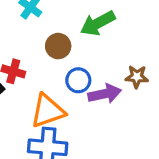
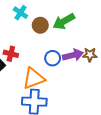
brown circle: (58, 46) -> (40, 25), moved
purple arrow: (105, 94) -> (73, 55), moved

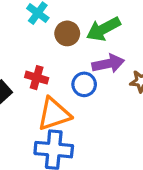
red cross: (11, 54) -> (37, 78), moved
purple arrow: (73, 55) -> (108, 64), moved

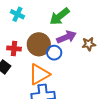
brown circle: (67, 33) -> (39, 44), moved, size x1.5
red cross: (37, 78) -> (14, 48), moved

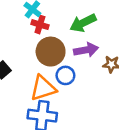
red cross: (14, 48) -> (40, 25), moved
blue circle: (54, 53) -> (65, 75), moved

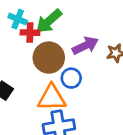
green arrow: (83, 23) -> (49, 21), moved
orange triangle: (43, 88) -> (52, 98), turned 32

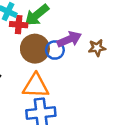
blue circle: (71, 78) -> (55, 50), moved

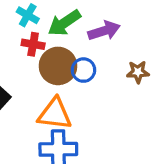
red cross: (19, 25) -> (33, 44), moved
purple arrow: (69, 39) -> (104, 31), moved

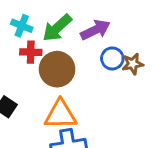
blue circle: (83, 70) -> (112, 58), moved

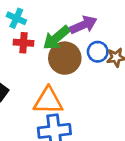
green arrow: (57, 28) -> (56, 38), moved
brown circle: (57, 69) -> (65, 58), moved

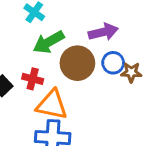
green arrow: (56, 38) -> (49, 42), moved
red cross: (24, 43) -> (33, 79), moved

